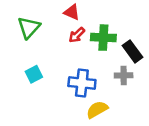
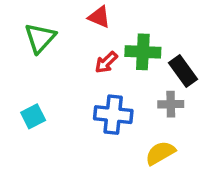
red arrow: (77, 35) -> (106, 62), moved
cyan square: (34, 74) -> (33, 116), moved
yellow semicircle: (97, 110) -> (160, 153), moved

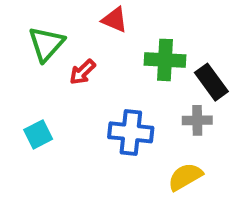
red arrow: (106, 62) -> (82, 72), moved

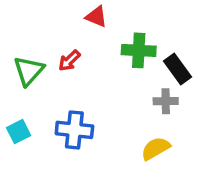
green triangle: (46, 44) -> (29, 71), moved
blue cross: (131, 132) -> (74, 130), moved
cyan square: (38, 134) -> (19, 132), moved

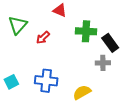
green triangle: (29, 71) -> (18, 25), moved
yellow semicircle: (156, 148) -> (82, 92), moved

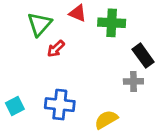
green triangle: (18, 25) -> (39, 24), moved
green cross: (86, 31) -> (112, 23), moved

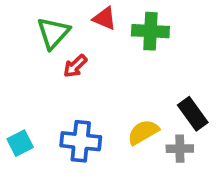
black rectangle: (143, 56) -> (193, 114), moved
gray cross: (133, 81) -> (180, 149), moved
yellow semicircle: (106, 120) -> (143, 132), moved

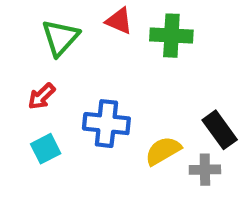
red arrow: (75, 66) -> (41, 96), moved
blue cross: (81, 141) -> (106, 124), moved
cyan square: (20, 143) -> (46, 149), moved

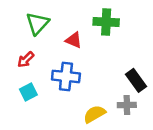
red triangle: (119, 21) -> (74, 40), moved
yellow semicircle: (163, 151) -> (94, 114), moved

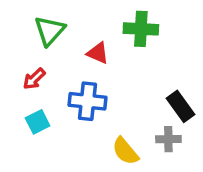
yellow semicircle: (94, 114) -> (125, 151), turned -100

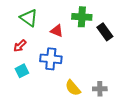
green triangle: (50, 31) -> (29, 18), turned -36
black rectangle: (180, 106) -> (105, 32), moved
gray cross: (168, 139) -> (100, 89), moved

